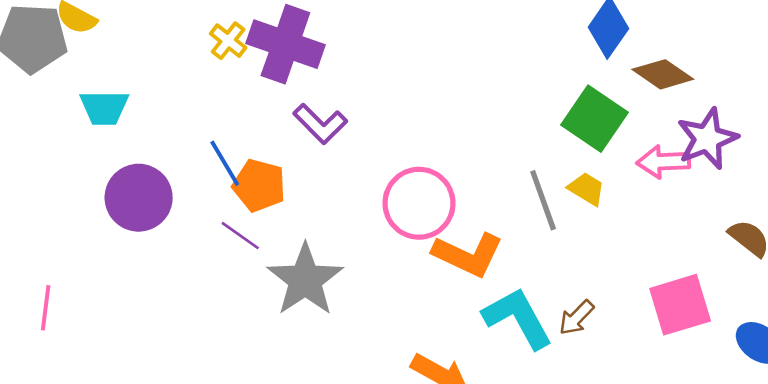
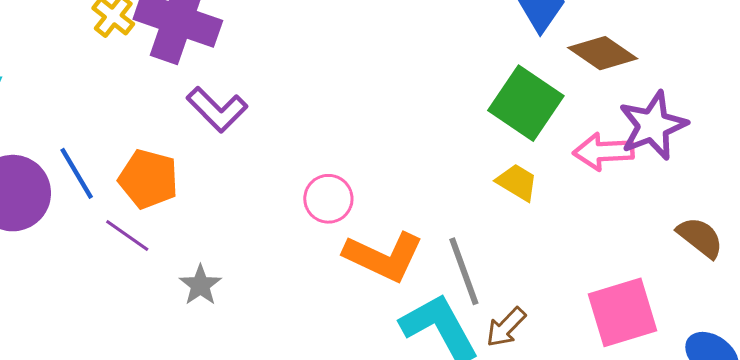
blue line: (225, 163) -> (77, 173), moved
gray line: (543, 200) -> (464, 271), moved
pink circle: (419, 203) -> (328, 199), size x0.6
gray star: (305, 280) -> (200, 285), size x0.5

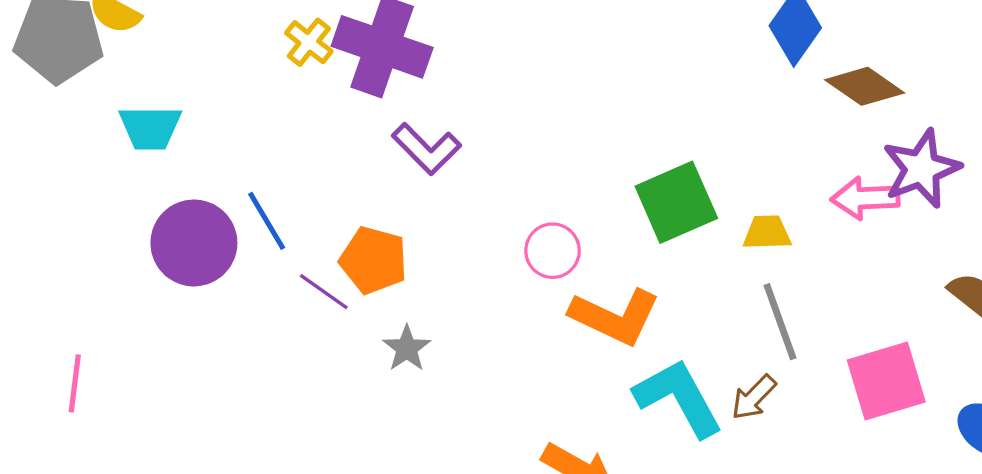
green square: (526, 103) -> (676, 202), moved, turned 32
orange pentagon: (148, 179) -> (374, 260), moved
yellow trapezoid: (517, 182) -> (767, 233), turned -33
gray line: (464, 271) -> (780, 322), moved

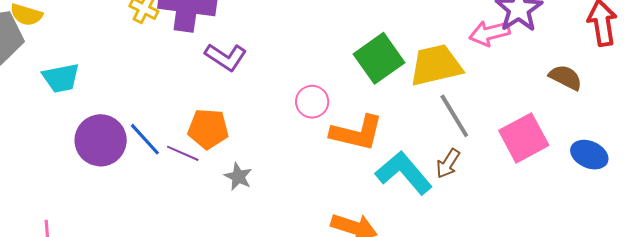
blue line: (267, 221) -> (145, 139), moved
yellow trapezoid: (767, 233) -> (436, 65), size x1.8

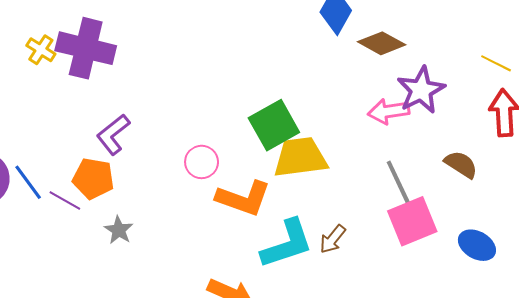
purple L-shape: (226, 57) -> (113, 134), moved, turned 102
yellow trapezoid: (436, 65) -> (300, 157), moved
gray line: (454, 116) -> (399, 183), moved
cyan L-shape: (404, 173) -> (287, 244), turned 106

